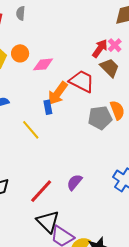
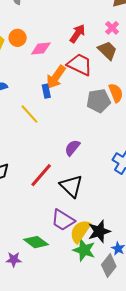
red arrow: (100, 48) -> (77, 34), moved
purple semicircle: (74, 182) -> (72, 148), moved
black triangle: (48, 222) -> (71, 186), moved

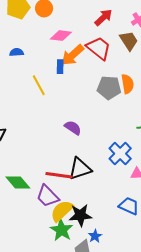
pink diamond: (41, 48) -> (61, 36), moved
purple semicircle: (72, 148) -> (73, 128), turned 72
red line: (41, 175) -> (59, 175), moved, turned 44
black triangle: (71, 186) -> (80, 169), moved, turned 45
green diamond: (36, 242) -> (18, 182), moved

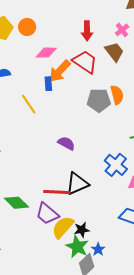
red arrow: (103, 18) -> (87, 31), turned 138
black star: (80, 215) -> (82, 230), size x0.7
green star: (62, 230) -> (77, 247), moved

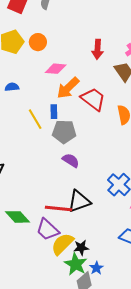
red trapezoid: (85, 62) -> (93, 99), moved
blue rectangle: (48, 84) -> (54, 112), moved
gray pentagon: (99, 100) -> (64, 132), moved

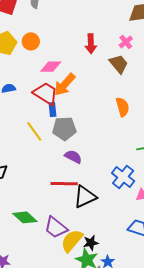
red trapezoid: (93, 99) -> (46, 94), moved
yellow line: (35, 119) -> (34, 131), moved
red line: (58, 208) -> (64, 184), moved

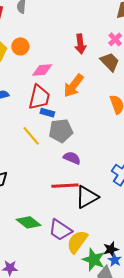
orange arrow: (65, 85) -> (73, 86), moved
red trapezoid: (46, 94) -> (39, 97), turned 76
blue rectangle: (52, 110) -> (47, 113), turned -64
black star: (91, 243) -> (111, 249), moved

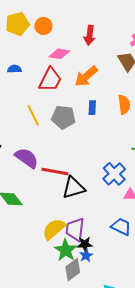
red arrow: (80, 44) -> (90, 35), moved
blue rectangle: (47, 113) -> (92, 108), moved, turned 64
purple semicircle: (72, 158) -> (27, 158), moved, size x1.4
purple trapezoid: (60, 230) -> (75, 229), moved, turned 50

